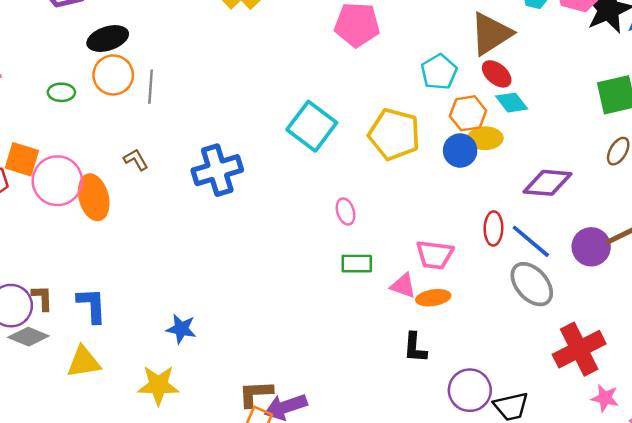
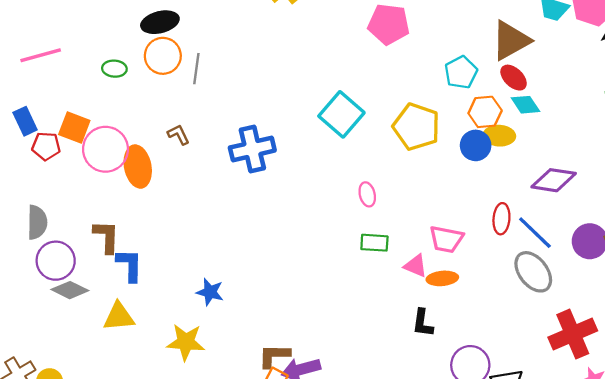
brown L-shape: (42, 298) -> (106, 237), moved, size x1.4

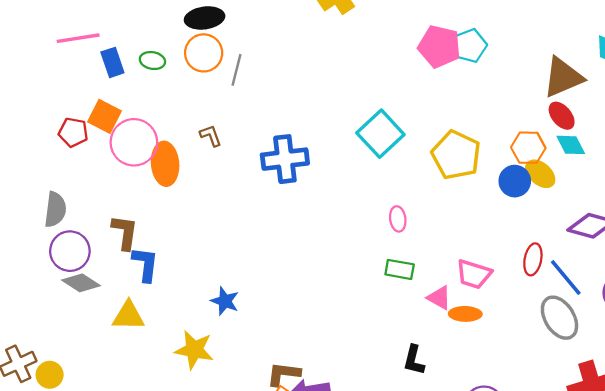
cyan pentagon: (461, 72) -> (470, 46), moved
blue rectangle: (25, 121) -> (112, 62), moved
yellow ellipse: (499, 136) -> (540, 174), turned 32
black L-shape: (423, 323) -> (414, 360), moved

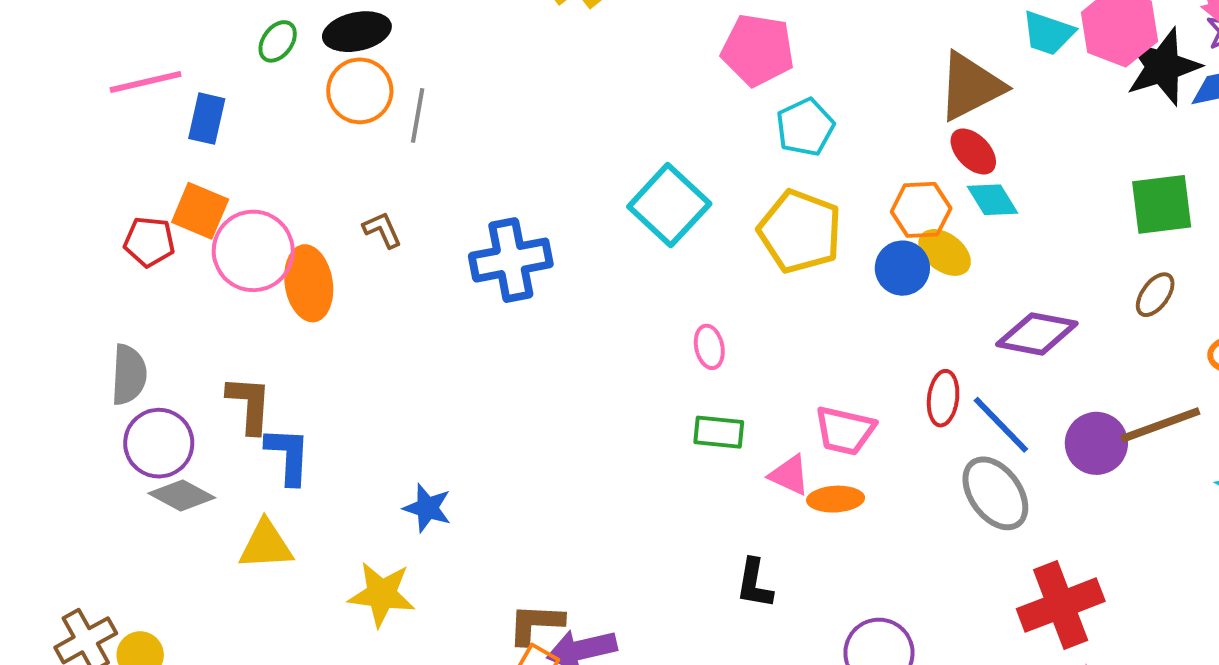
cyan pentagon: (470, 46) -> (805, 127), moved
green ellipse: (152, 60) -> (278, 41), moved, turned -60
blue rectangle: (112, 62) -> (207, 119), turned 36

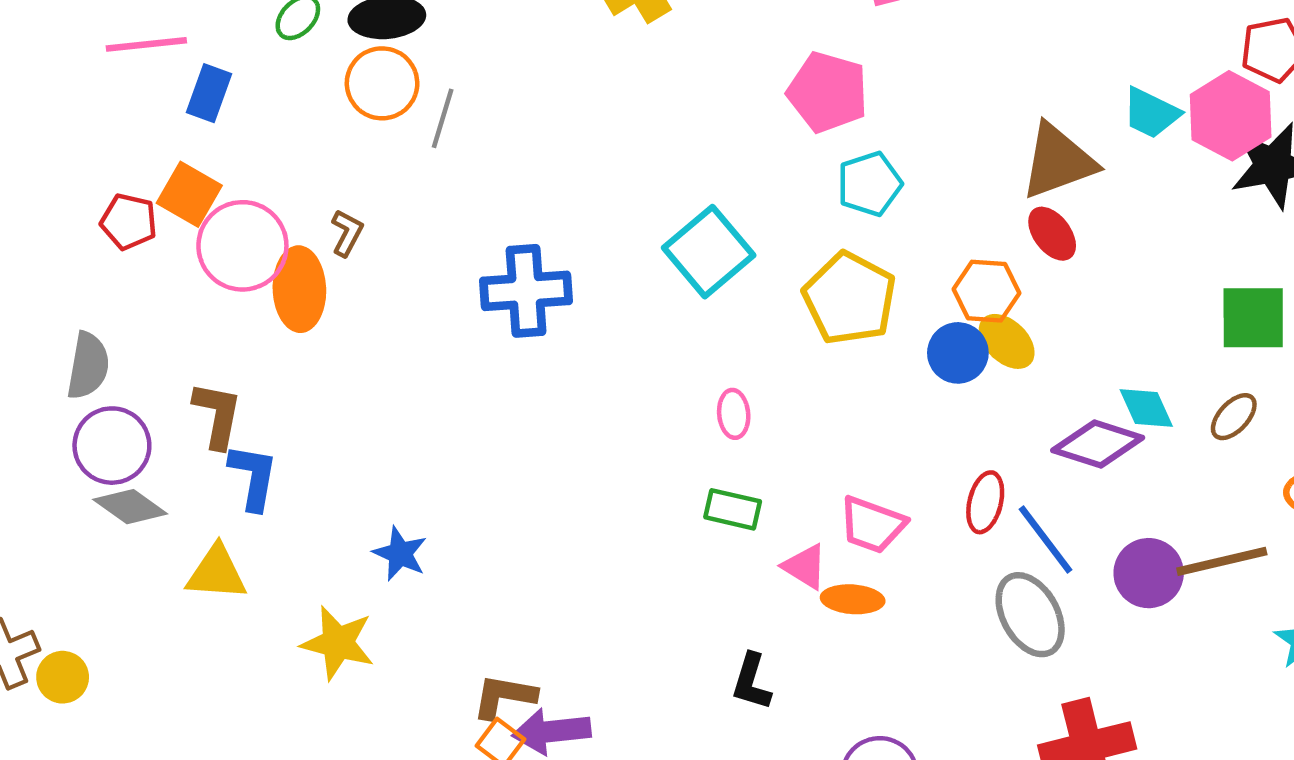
cyan diamond: (993, 200) -> (1146, 408), moved
brown L-shape: (382, 230) -> (347, 233), moved, turned 45

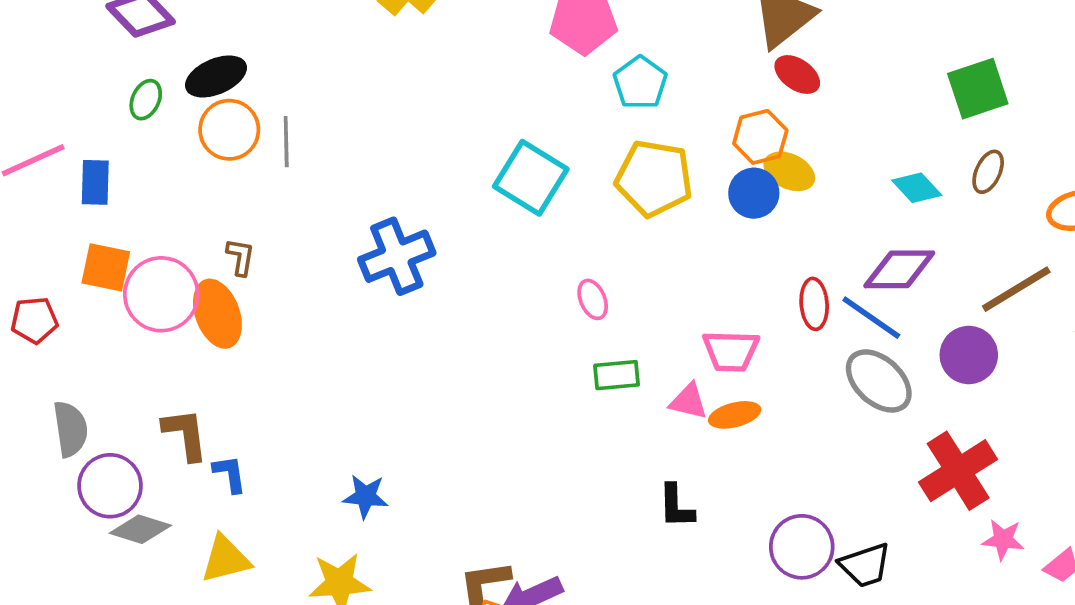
red pentagon: (129, 222) -> (34, 320), moved
purple diamond: (1098, 444) -> (899, 269), moved
blue L-shape: (253, 477) -> (230, 474), size x0.7
purple circle: (1149, 573) -> (969, 355), moved

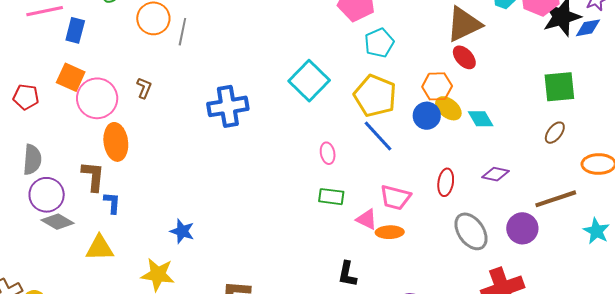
cyan diamond: (917, 188) -> (481, 119), moved
purple diamond: (899, 269) -> (495, 174), size x0.7
orange ellipse: (217, 314) -> (116, 142), moved
blue line: (871, 318) -> (378, 136), moved

